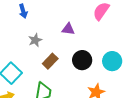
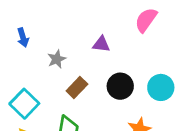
blue arrow: (23, 11) -> (23, 37), moved

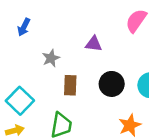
blue arrow: (23, 37) -> (24, 27), moved, turned 42
brown rectangle: (77, 87) -> (70, 85), turned -42

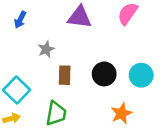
purple triangle: (94, 44) -> (79, 17), moved, size x1.5

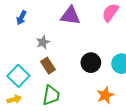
brown rectangle: (65, 75) -> (48, 66), moved, turned -35

